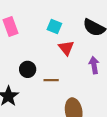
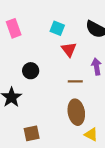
brown line: (51, 80) -> (75, 81), moved

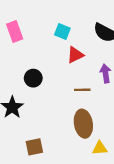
red triangle: (69, 49) -> (75, 55), turned 42
yellow triangle: (91, 134) -> (100, 148), turned -32

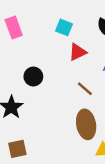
brown line: (82, 90) -> (85, 89), turned 42
brown square: (34, 147) -> (17, 149), moved

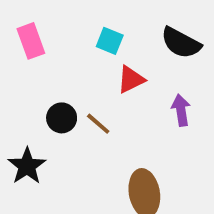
brown line: (85, 89) -> (98, 124), moved

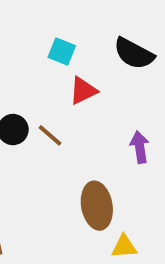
purple arrow: (181, 110) -> (140, 147), moved

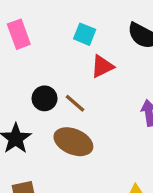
brown ellipse: (97, 206) -> (73, 142), moved, turned -57

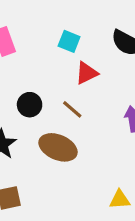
brown line: (75, 103) -> (72, 109), moved

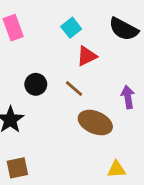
cyan square: (69, 41) -> (71, 28), turned 30
brown ellipse: (58, 147) -> (95, 123), moved

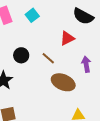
cyan square: (71, 28) -> (32, 15), moved
red triangle: (87, 56) -> (67, 38), moved

